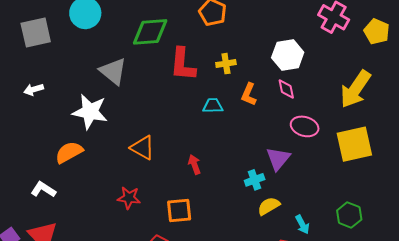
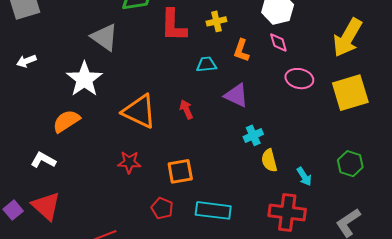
white star: (90, 112) -> (84, 79), turned 30
orange triangle: (143, 148) -> (139, 111), size x1.4
purple triangle: (278, 159) -> (236, 95), moved, turned -40
red arrow: (194, 164) -> (186, 109), moved
yellow semicircle: (269, 206) -> (269, 160), turned -70

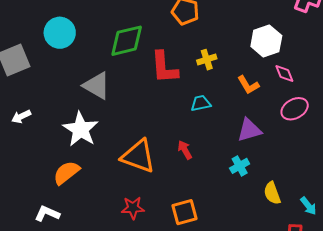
pink diamond: (278, 43) -> (284, 74), moved
orange L-shape: (241, 50) -> (248, 85), moved, turned -45
pink ellipse: (299, 79) -> (295, 109), turned -36
purple triangle: (236, 95) -> (249, 130), moved, turned -36
cyan cross: (253, 135) -> (240, 166), moved

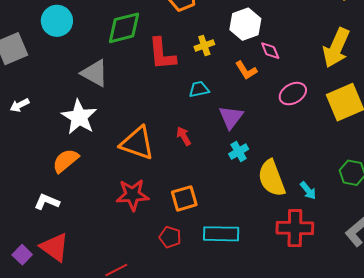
white hexagon: (266, 41) -> (245, 24), moved
pink diamond: (284, 74) -> (270, 51), moved
purple triangle: (249, 130) -> (231, 117), moved, turned -36
yellow semicircle: (272, 193) -> (272, 178), size x1.6
red star: (133, 208) -> (133, 195), size x1.4

